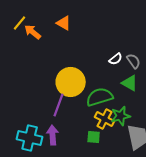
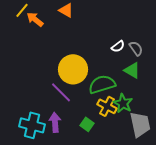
purple line: (59, 105) -> (61, 92), turned -65
green star: (121, 116) -> (123, 103), turned -30
green square: (94, 137) -> (87, 124), moved, turned 32

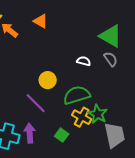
white semicircle: (118, 46) -> (84, 61), moved, turned -128
yellow circle: (73, 69) -> (48, 80), size x0.6
green triangle: (132, 70) -> (111, 36), moved, size x1.4

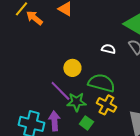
green semicircle: (77, 95) -> (101, 83), turned 32
green star: (98, 114) -> (76, 102), moved, turned -30

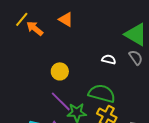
yellow circle: (72, 68) -> (60, 71), moved

